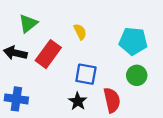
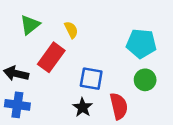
yellow semicircle: (80, 32) -> (71, 30), moved
black arrow: (15, 53) -> (16, 74), moved

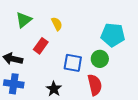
red rectangle: (51, 57) -> (41, 46), size x0.7
green circle: (145, 80) -> (100, 59), moved
black star: (82, 107) -> (54, 89), moved

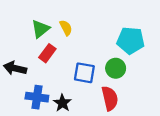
green triangle: (24, 20) -> (40, 29), moved
blue cross: (14, 84) -> (37, 97), moved

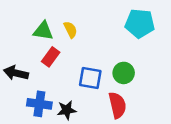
green triangle: (40, 29) -> (43, 31), turned 48
cyan pentagon: (131, 40) -> (140, 23), moved
black star: (62, 103) -> (67, 110), turned 30

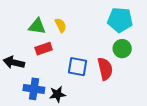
red rectangle: (51, 57) -> (44, 49), turned 35
green circle: (124, 73) -> (122, 49), moved
red semicircle: (117, 105) -> (105, 69), moved

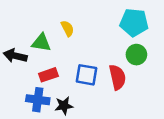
green triangle: (37, 26) -> (41, 43), moved
red rectangle: (44, 49) -> (48, 75), moved
black arrow: (14, 62) -> (15, 56), moved

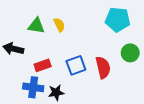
green triangle: (41, 43) -> (36, 26), moved
green circle: (136, 55) -> (130, 53), moved
blue square: (87, 75) -> (76, 65), turned -30

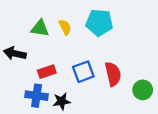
cyan pentagon: (118, 20) -> (99, 23), moved
green circle: (130, 53) -> (143, 90), moved

